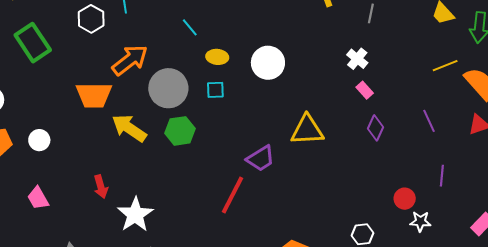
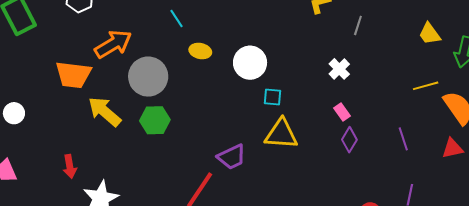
cyan square: (215, 90) -> (273, 97), moved
pink rectangle: (365, 90) -> (342, 112), moved

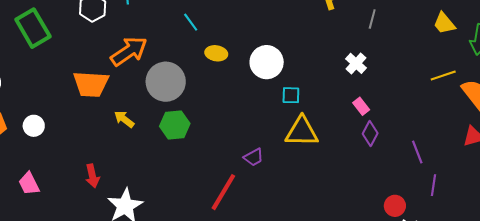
yellow arrow: (105, 112) -> (124, 119), size x0.6
purple line: (403, 139) -> (417, 152), moved
purple trapezoid: (232, 157) -> (254, 157), size x0.7

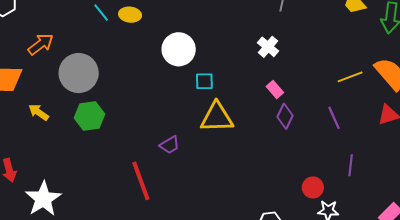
orange arrow: (129, 51) -> (41, 44), size x0.7
yellow ellipse: (216, 53) -> (130, 15), moved
yellow line: (443, 76) -> (350, 77), moved
purple line: (417, 152) -> (334, 118), moved
red line: (223, 192) -> (141, 181), turned -48

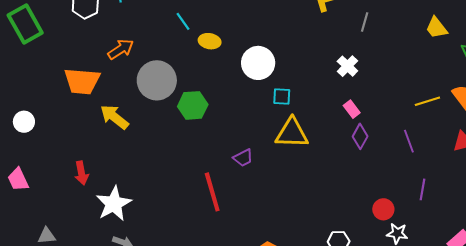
yellow ellipse: (130, 15) -> (210, 41), moved
yellow arrow: (39, 112) -> (114, 117), size x1.4
green hexagon: (89, 116) -> (193, 105), moved

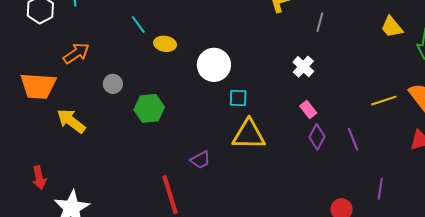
gray circle: (157, 80) -> (113, 84), size x0.5
purple line: (409, 141) -> (353, 139), moved

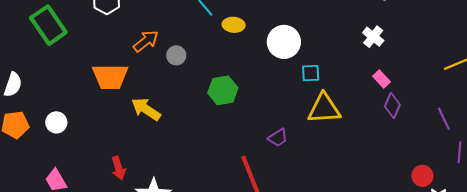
gray circle: (113, 84) -> (176, 55), moved
purple line: (353, 139) -> (444, 119), moved

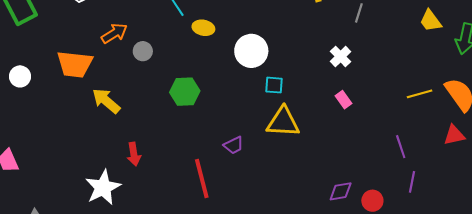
purple diamond: (392, 105) -> (341, 191), moved, turned 50
white circle: (56, 122) -> (20, 76), moved
red arrow: (118, 168) -> (134, 154), moved

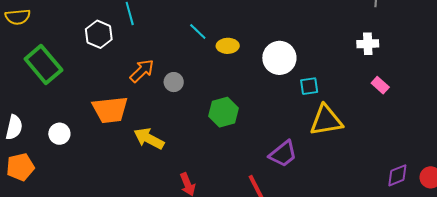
white cross: (341, 57) -> (368, 44), turned -35
purple trapezoid: (234, 145) -> (283, 154), size x1.4

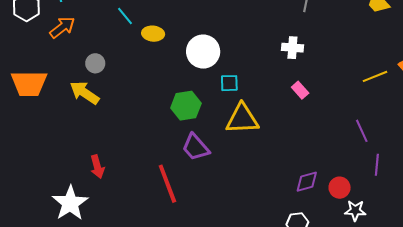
orange arrow: (142, 71) -> (62, 27), moved
green hexagon: (223, 112) -> (186, 106), moved
yellow arrow: (149, 139) -> (85, 93), moved
purple trapezoid: (283, 154) -> (196, 147), turned 80

